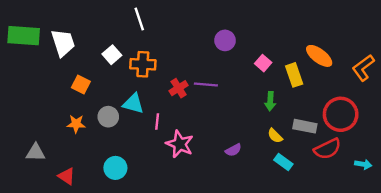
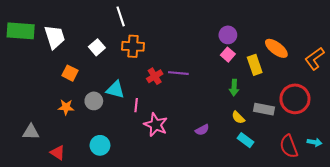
purple circle: (225, 40) -> (228, 35), moved
orange cross: (143, 64) -> (133, 46), moved
red semicircle: (327, 149) -> (289, 146), moved, turned 95

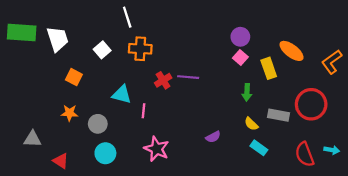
gray circle: (94, 101) -> (98, 124), moved
pink star: (156, 125) -> (157, 149), moved

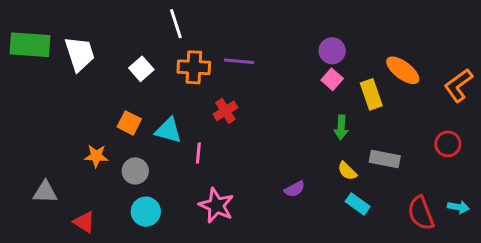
orange square: (74, 77) -> (129, 123), moved
purple line: (188, 77) -> (239, 61), moved
red circle: (311, 104) -> (448, 144), moved, size x0.6

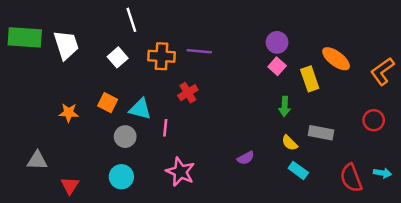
white line: (176, 24) -> (131, 20), moved
orange star: (96, 156) -> (69, 113), moved
gray circle: (135, 171) -> (125, 137), moved
red triangle: (84, 222) -> (70, 186), turned 30

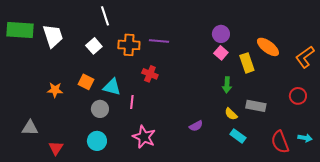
red cross: (188, 93) -> (150, 74), turned -35

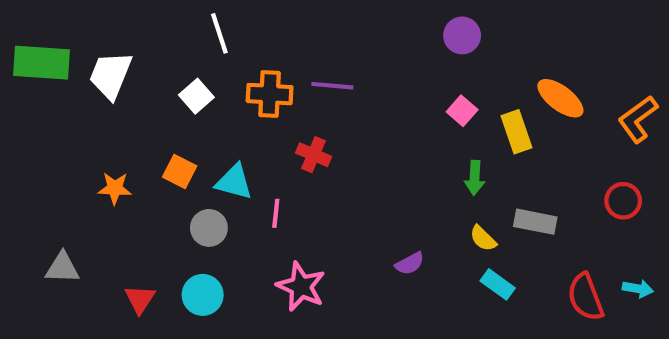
purple circle: (221, 34) -> (462, 35), moved
white trapezoid: (53, 36) -> (111, 75), turned -140
red triangle: (56, 148) -> (140, 299), moved

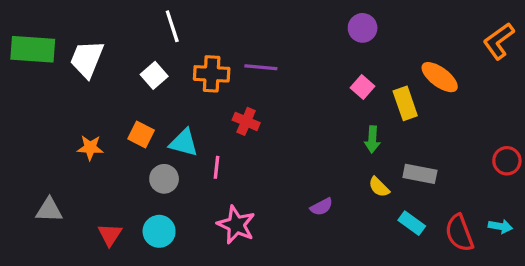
orange L-shape: (638, 119) -> (499, 41), moved
red circle: (623, 201) -> (507, 161), moved
cyan rectangle: (498, 284) -> (412, 223), moved

